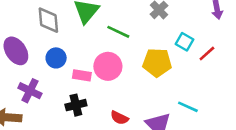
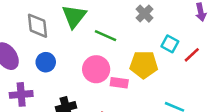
pink rectangle: (82, 75) -> (119, 83), moved
purple cross: (30, 91) -> (21, 94), turned -30

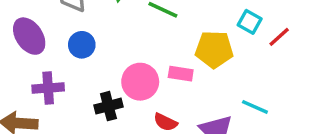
pink circle: (96, 69) -> (140, 82), moved

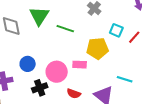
blue circle: (82, 45) -> (28, 64), moved

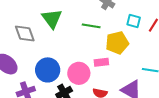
green line: (65, 29) -> (91, 26), moved
blue circle: (28, 64) -> (48, 70), size x1.5

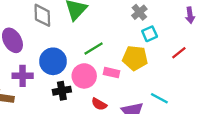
cyan square: (134, 21) -> (150, 34), moved, turned 32
green line: (91, 26) -> (94, 49), moved, turned -60

